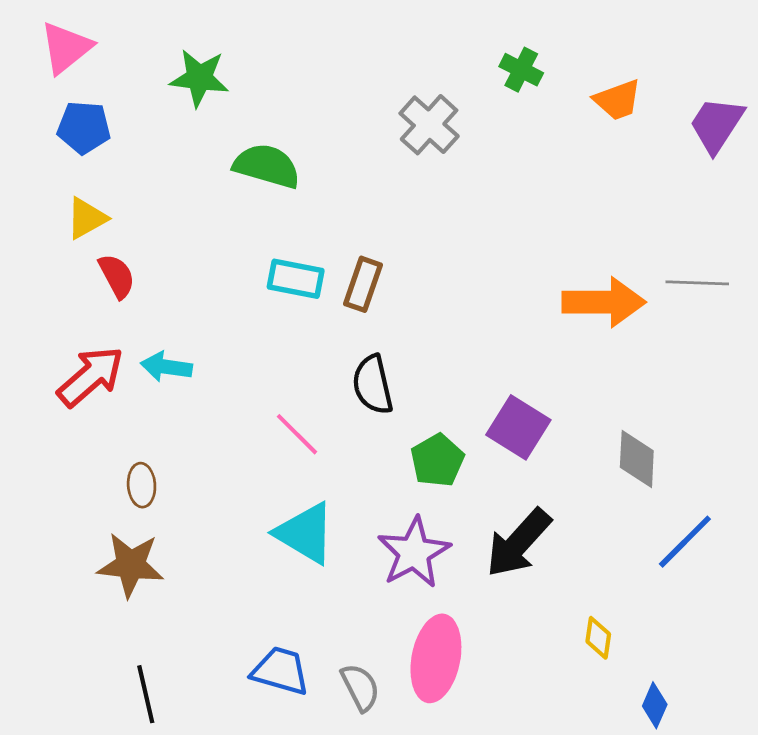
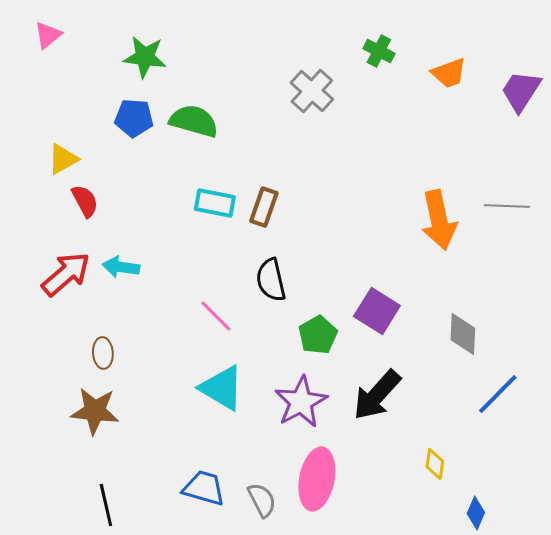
pink triangle: (66, 48) -> (48, 35), size x0.7
blue pentagon: (84, 127) -> (134, 118), moved
orange arrow: (604, 302) -> (439, 220), turned 78

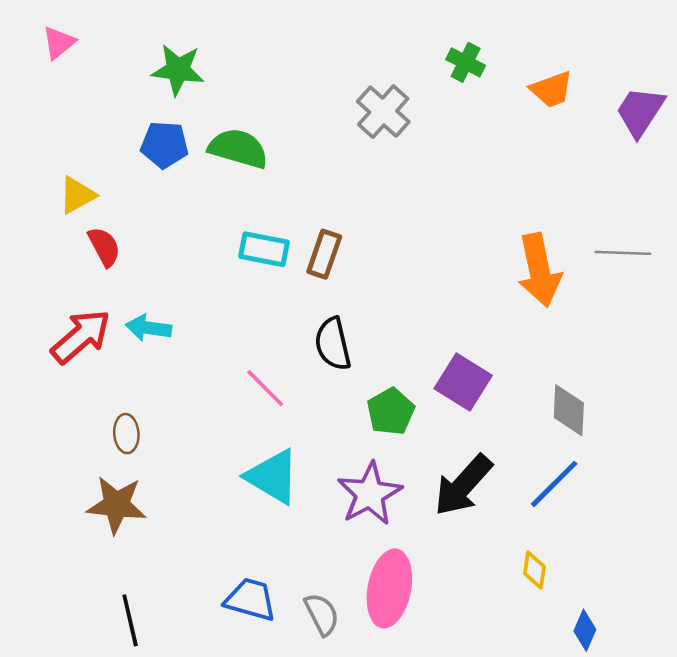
blue line: (498, 394) -> (554, 484), moved

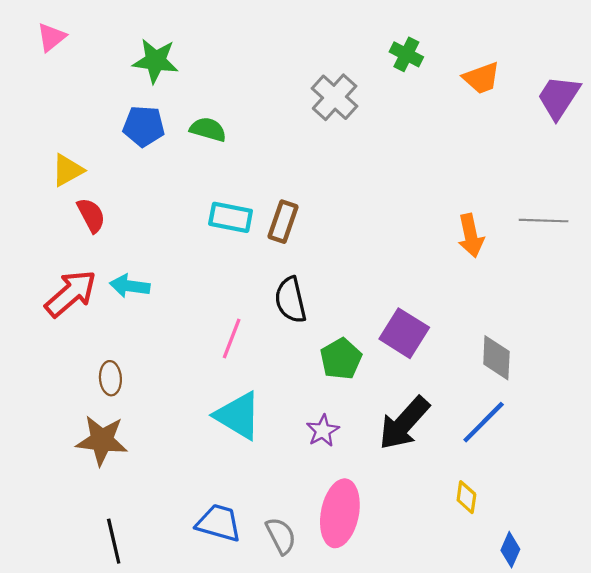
green semicircle: (238, 148) -> (208, 129), size x0.7
orange arrow: (539, 270) -> (471, 236), size x0.7
pink line: (265, 388) -> (232, 339), turned 66
purple star: (370, 494) -> (323, 431), size x0.6

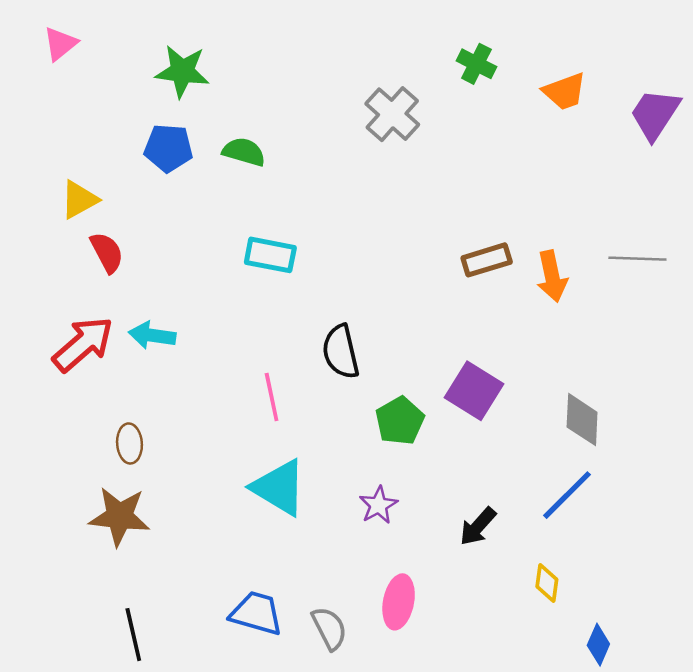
brown rectangle: (283, 222) -> (487, 260), moved, turned 54
pink line: (232, 339) -> (272, 397), turned -33
black arrow: (404, 423) -> (478, 526), moved, size x0.6
pink ellipse: (340, 513) -> (399, 602), size x0.7

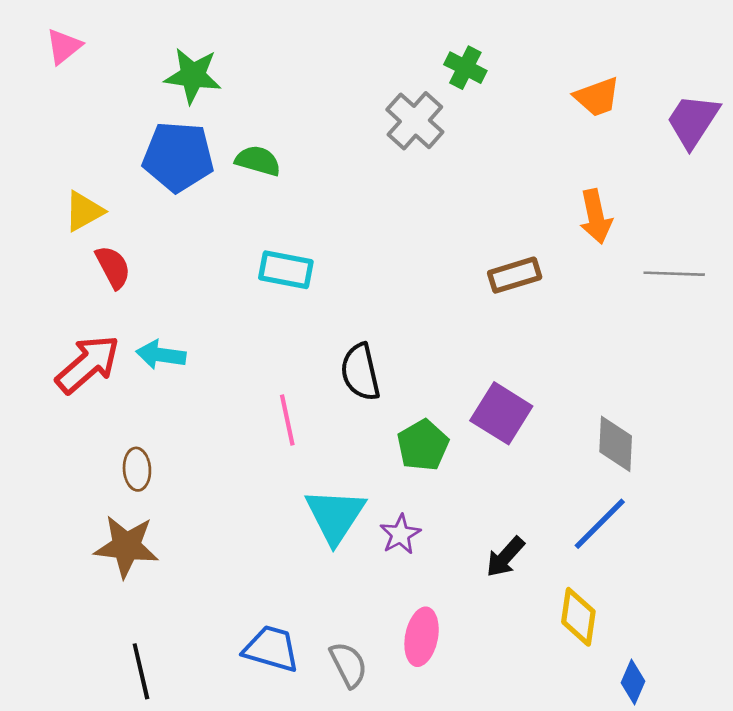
green cross: (476, 64) -> (465, 68), moved
blue pentagon: (168, 148) -> (178, 157), size x1.4
orange arrow: (552, 276) -> (596, 217), moved
cyan triangle: (279, 487) -> (335, 516), moved, turned 32
yellow diamond: (547, 583) -> (578, 617), size x1.4

